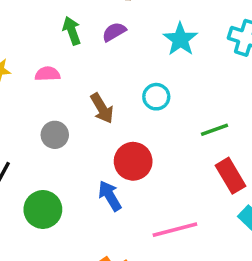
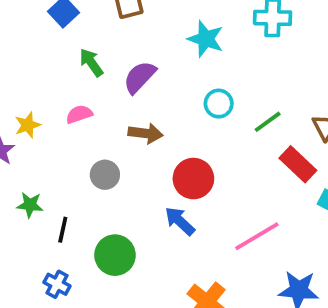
purple semicircle: (114, 32) -> (140, 77), moved, size x1.4
cyan circle: (156, 97) -> (219, 104), moved
brown arrow: (102, 108) -> (146, 133), turned -36

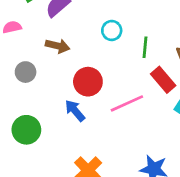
green line: (268, 122) -> (145, 47), turned -55
pink line: (257, 236) -> (127, 103), moved

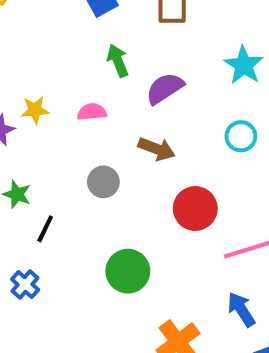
blue arrow: (75, 111) -> (241, 309), moved
green circle: (26, 130) -> (128, 271), moved

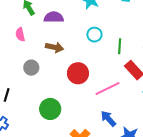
purple semicircle: (165, 88) -> (54, 17), turned 42
pink semicircle: (92, 112) -> (20, 34), turned -88

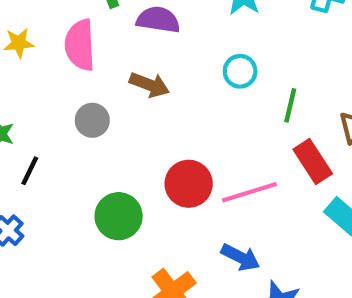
pink semicircle: (20, 34) -> (80, 45), size x1.6
red circle: (78, 73) -> (189, 184), moved
blue arrow: (108, 119) -> (241, 257), turned 150

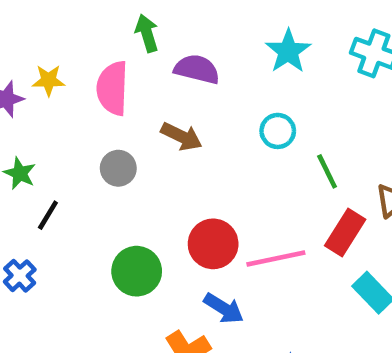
green line: (290, 105) -> (327, 171), turned -44
red rectangle: (313, 162) -> (345, 232), turned 60
blue arrow: (241, 257) -> (224, 308), moved

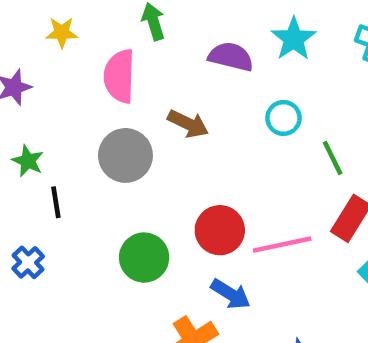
purple semicircle: (197, 69) -> (231, 57), moved
yellow star: (49, 80) -> (62, 33), moved
gray circle: (118, 168) -> (125, 155), size x1.5
black line: (48, 215) -> (56, 202), turned -40

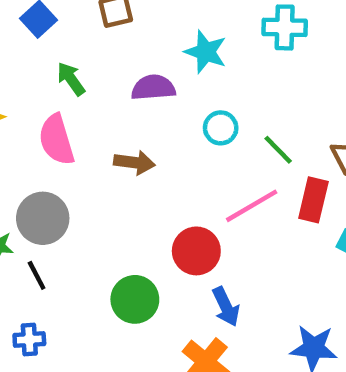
gray circle: (125, 155) -> (43, 218), moved
pink line: (282, 245) -> (252, 206), moved
blue cross: (28, 262) -> (29, 339), turned -32
blue arrow: (231, 294) -> (226, 307), turned 51

